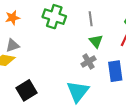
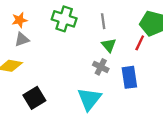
gray triangle: (13, 45) -> (22, 39), moved
gray cross: (88, 62) -> (101, 67), turned -32

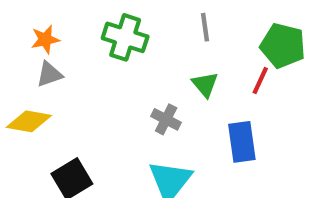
gray line: (103, 21) -> (205, 27), moved
gray cross: (101, 67) -> (166, 119), moved

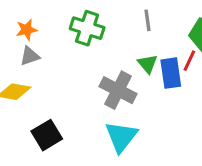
gray cross: (166, 119) -> (118, 90), size x1.6
blue rectangle: (242, 142) -> (171, 73), moved

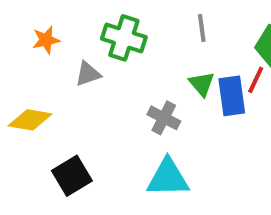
gray triangle: (30, 56) -> (88, 74), moved
gray cross: (118, 90) -> (164, 118), size x0.7
cyan triangle: (121, 137) -> (168, 178), turned 51

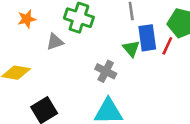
blue rectangle: (232, 96) -> (147, 38), moved

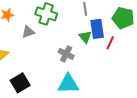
red line: (167, 46) -> (110, 43), moved

